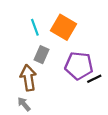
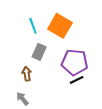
brown arrow: (28, 78) -> (27, 74), size x0.6
black line: (94, 79) -> (77, 80), moved

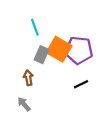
orange square: (60, 26) -> (59, 49), moved
purple pentagon: (75, 62) -> (79, 50), moved

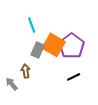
purple pentagon: (79, 50) -> (72, 46), turned 30
gray arrow: (24, 104) -> (12, 84), moved

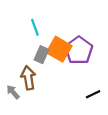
brown arrow: (26, 71) -> (28, 78), size x1.5
black line: (74, 77) -> (93, 94), moved

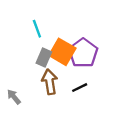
brown arrow: (28, 78) -> (50, 82), moved
black line: (93, 94) -> (80, 88), moved

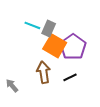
cyan line: (37, 29) -> (32, 25), turned -49
gray rectangle: (44, 58) -> (49, 29), moved

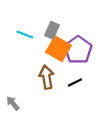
cyan line: (32, 25) -> (25, 35), moved
gray arrow: (12, 85) -> (13, 103), moved

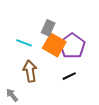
cyan line: (25, 35) -> (24, 43), moved
brown arrow: (47, 77) -> (30, 71), moved

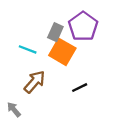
purple pentagon: (72, 46) -> (83, 26), moved
brown arrow: (30, 71) -> (35, 82), turned 50

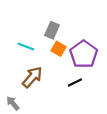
purple pentagon: (83, 26) -> (84, 54), moved
orange square: (62, 52) -> (59, 49), size x0.6

